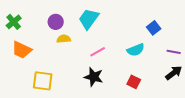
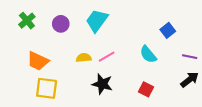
green cross: (14, 22) -> (27, 21), moved
yellow semicircle: (64, 39) -> (84, 58), moved
orange trapezoid: (22, 50) -> (38, 61), moved
cyan semicircle: (136, 50) -> (148, 54), turned 72

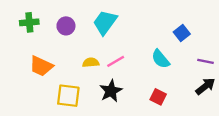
green cross: (27, 21) -> (29, 22), turned 35
black star: (102, 84) -> (111, 91), turned 30
yellow square: (47, 88) -> (68, 96), moved

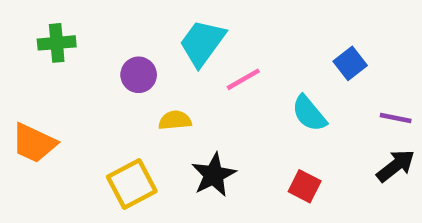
purple circle: (66, 26) -> (139, 75), moved
pink line: (116, 61) -> (243, 79), moved
orange trapezoid: (41, 66) -> (34, 143), moved
yellow square: (68, 96) -> (132, 184), turned -35

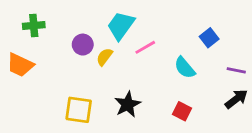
yellow semicircle: (175, 120) -> (104, 57), moved, turned -48
orange trapezoid: (34, 143) -> (20, 65), moved
yellow square: (132, 184) -> (79, 110), turned 36

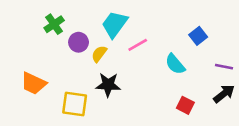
green cross: (34, 26) -> (54, 24), moved, turned -30
orange trapezoid: (20, 65) -> (33, 83), moved
black star: (128, 104) -> (108, 85), moved, turned 30
red square: (182, 111) -> (185, 105), moved

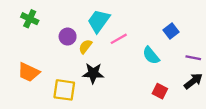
green cross: (54, 24) -> (30, 19), moved, turned -30

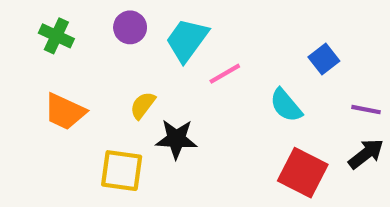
purple circle: (68, 37) -> (130, 27), moved
yellow semicircle: (85, 47) -> (143, 105), moved
orange trapezoid: (29, 72) -> (65, 112), moved
red square: (160, 91) -> (303, 173), size x1.6

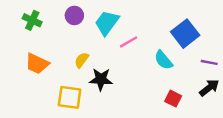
blue square: (324, 59) -> (185, 34), size x1.6
red square: (303, 173) -> (173, 99), size x0.6

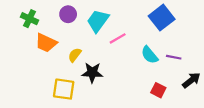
blue square: (185, 34) -> (162, 18), moved
purple line: (209, 62) -> (174, 57), moved
orange trapezoid: (37, 64) -> (46, 43), moved

